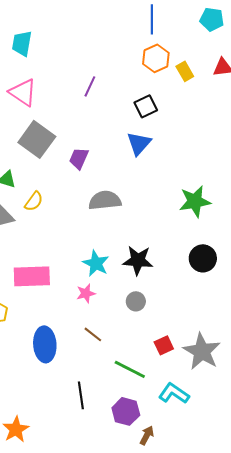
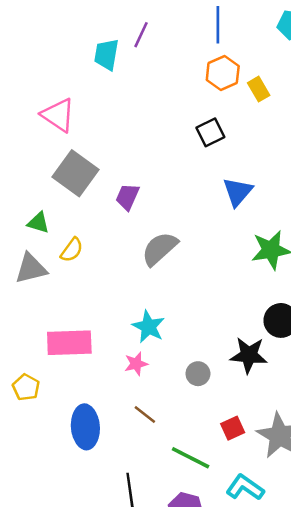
cyan trapezoid: (22, 43) -> (106, 54), moved
purple line: (90, 86) -> (141, 35), moved
blue triangle: (139, 143) -> (238, 192), moved
gray semicircle: (105, 200) -> (160, 249), turned -36
black star: (138, 260) -> (249, 355), moved

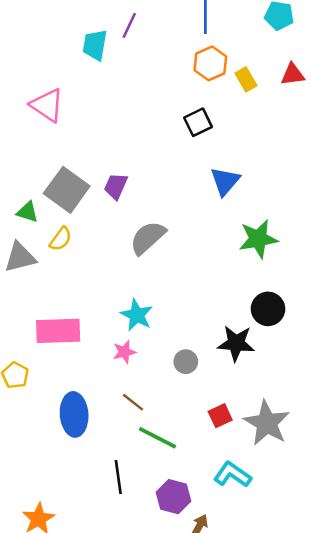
gray square: (75, 173) -> (67, 190), moved
green line: (191, 458) -> (158, 438), moved

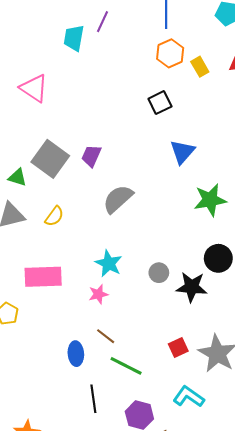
yellow semicircle: (61, 239) -> (54, 216), moved
gray circle: (186, 362) -> (159, 273), moved
blue ellipse: (74, 414) -> (76, 354), moved, size x0.7

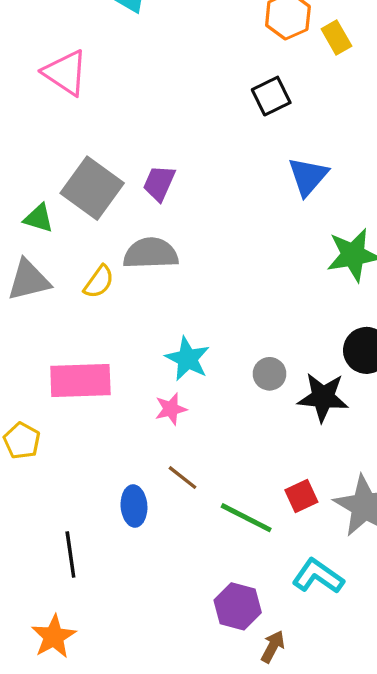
gray semicircle: (118, 199) -> (151, 253), moved, turned 40
green line: (126, 366) -> (246, 518), moved
black line: (93, 399) -> (70, 555), moved

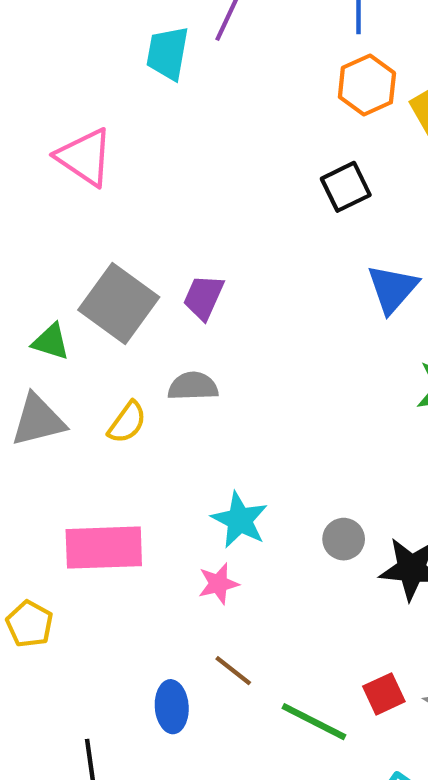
gray semicircle: (151, 253) -> (193, 386), size x0.7

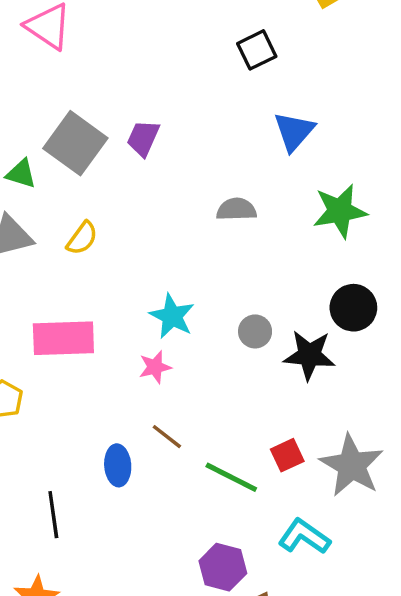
gray semicircle: (193, 386) -> (236, 209), moved

